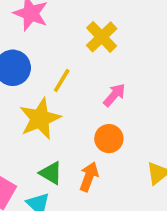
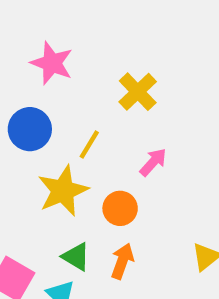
orange circle: (109, 139) -> (120, 208), moved

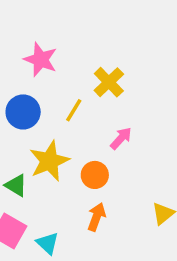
yellow line: (89, 145) -> (74, 110), moved
green triangle: (76, 257) -> (16, 185), moved

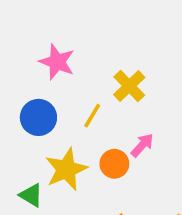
orange circle: (95, 175) -> (114, 164), moved

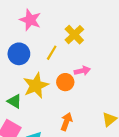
pink arrow: (142, 145) -> (82, 71), turned 35

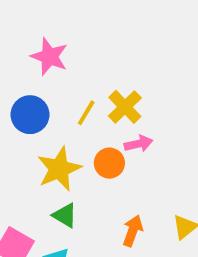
yellow cross: (74, 35) -> (125, 107), moved
green triangle: (14, 101) -> (65, 215), moved
orange arrow: (66, 122) -> (133, 231), moved

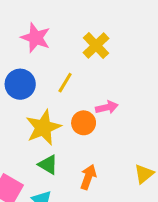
yellow cross: (125, 107) -> (96, 45), moved
orange arrow: (133, 231) -> (88, 177), moved

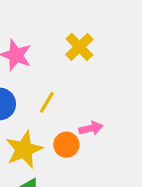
yellow cross: (96, 45) -> (79, 47), moved

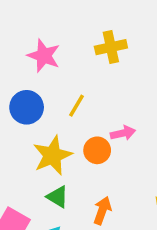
yellow cross: (79, 47) -> (111, 47), turned 32

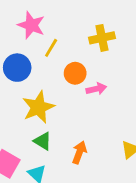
yellow cross: (111, 47) -> (102, 38), moved
yellow line: (76, 106) -> (51, 48), moved
orange circle: (97, 150) -> (75, 73), moved

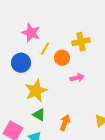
orange circle: (75, 73) -> (62, 58), moved

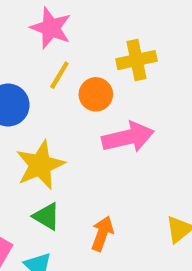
pink star: (31, 33) -> (51, 28), moved
pink arrow: (77, 78) -> (128, 137), size x1.6

